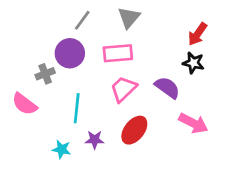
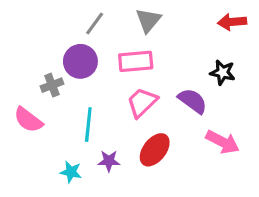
red arrow: (197, 34) -> (232, 22), moved, turned 50

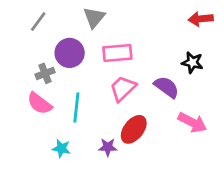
gray triangle: (148, 20) -> (94, 17), moved
gray line: (95, 23) -> (38, 22), moved
pink semicircle: (28, 120) -> (40, 103), moved
purple star: (109, 161) -> (108, 147), moved

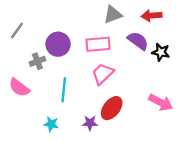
gray triangle: (94, 17) -> (113, 15), moved, turned 30
red arrow: (201, 19) -> (152, 16), moved
gray line: (38, 22) -> (17, 30), moved
purple semicircle: (166, 87) -> (138, 41), moved
pink semicircle: (40, 103) -> (19, 88), moved

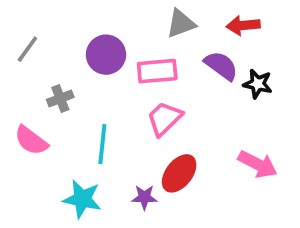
purple circle: (58, 44) -> (106, 55), moved
cyan star: (51, 124) -> (82, 199), size x1.5

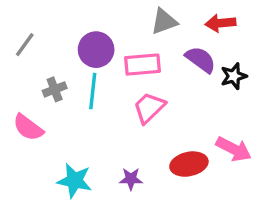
black star: (258, 84) -> (234, 76), turned -30
cyan line: (102, 144) -> (93, 91), moved
red ellipse: (179, 173) -> (189, 164), moved, turned 40

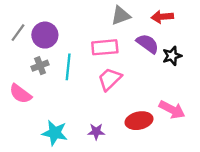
purple circle: (96, 50) -> (45, 35), moved

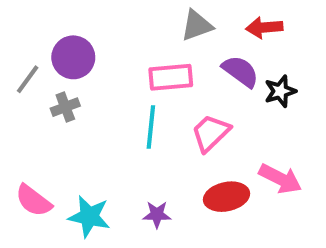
gray line: (18, 33) -> (28, 79), moved
cyan line: (68, 67) -> (151, 127), moved
pink trapezoid: (110, 79) -> (211, 133), moved
pink semicircle: (20, 94) -> (34, 201), moved

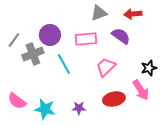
purple circle: (73, 57) -> (50, 35), moved
black star: (280, 91) -> (149, 68), moved
gray cross: (65, 107) -> (33, 54), size x1.5
cyan line: (151, 127) -> (64, 64), moved, turned -35
pink arrow: (280, 179) -> (141, 90), turned 30

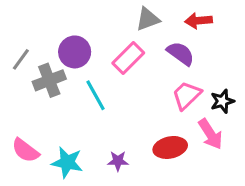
pink rectangle: (86, 39) -> (128, 58), turned -40
pink trapezoid: (106, 67) -> (187, 95), moved

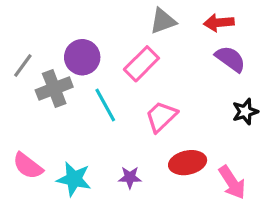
purple semicircle: (181, 53) -> (230, 59), moved
pink trapezoid: (187, 95) -> (161, 116), moved
pink arrow: (210, 134) -> (232, 182), moved

